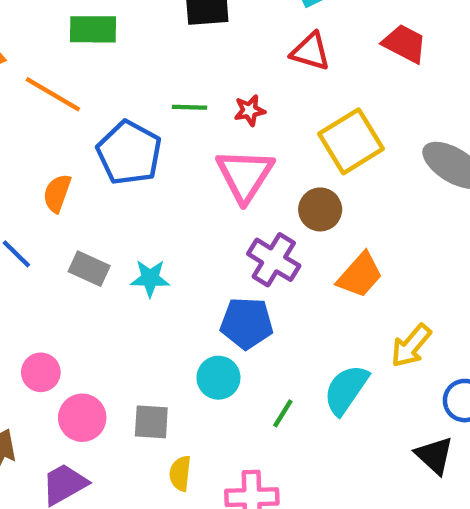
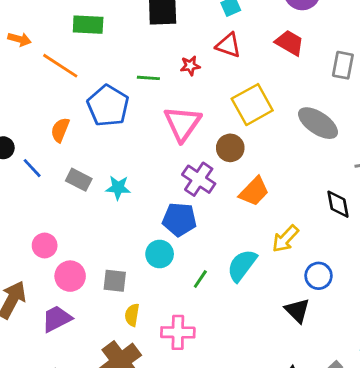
red star: (250, 110) -> (190, 66), moved

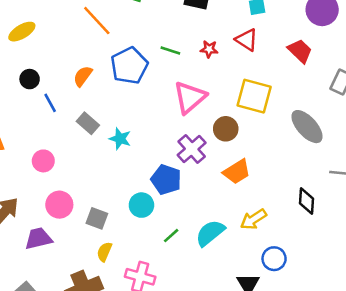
yellow square: (252, 105) -> (254, 96), turned 30
pink circle: (45, 246) -> (43, 161), moved

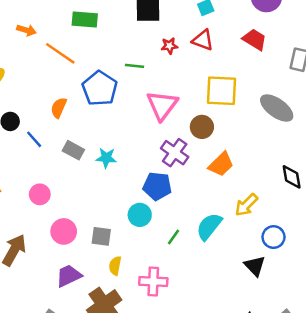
red star: (209, 49) -> (169, 46), moved
purple trapezoid: (38, 238) -> (69, 276), moved

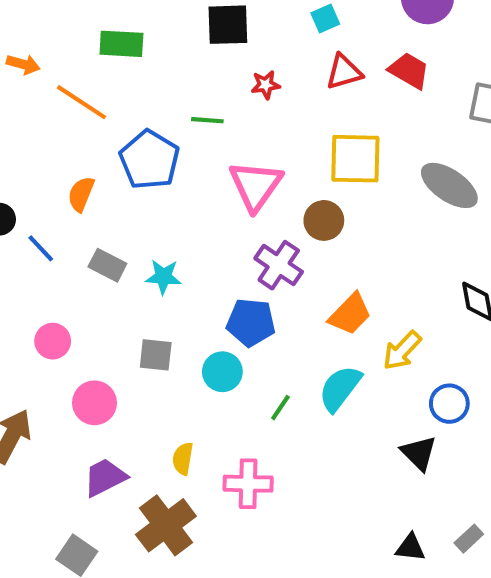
red triangle: (203, 40) -> (344, 72), moved, turned -35
orange trapezoid: (221, 164) -> (350, 314), moved
gray square: (101, 236) -> (156, 355), moved

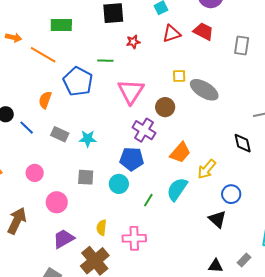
yellow square: (355, 159) -> (179, 76), size x0.5
gray ellipse: (449, 185) -> (204, 90), moved

